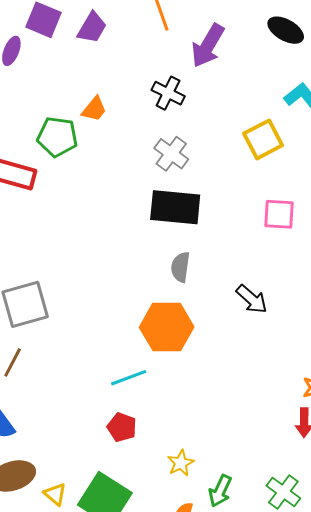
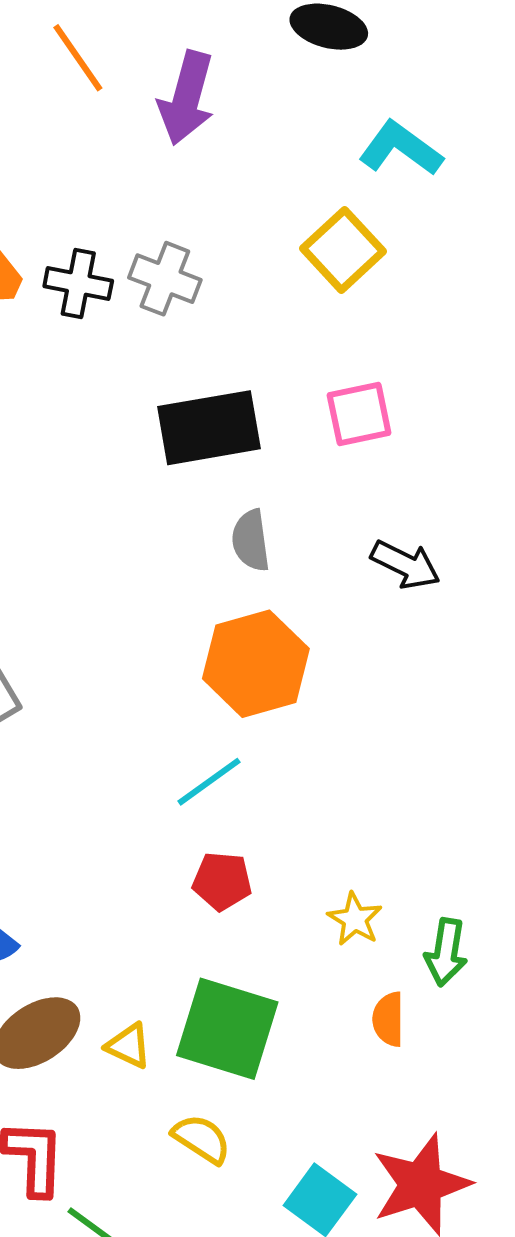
black cross: (168, 93) -> (78, 283), moved
gray cross: (171, 154) -> (165, 279), moved
pink square: (279, 214) -> (359, 414), moved

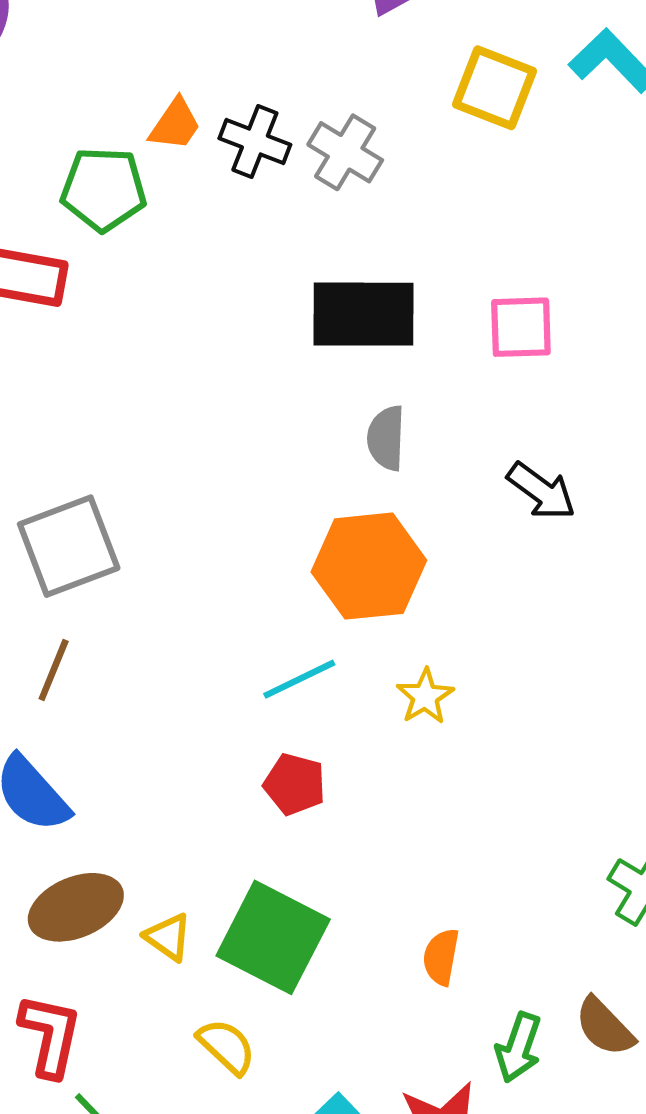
yellow square: (343, 250) -> (494, 88), moved, turned -36
yellow star: (355, 919) -> (425, 696), moved
green arrow: (446, 952) -> (518, 1047), moved

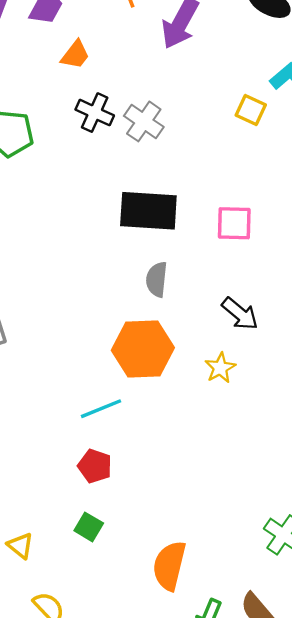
yellow square: (494, 88) -> (251, 110), moved, size x0.7
orange trapezoid: (175, 124) -> (75, 55), moved
yellow star: (425, 696) -> (220, 368), moved
green square: (273, 937) -> (89, 527), moved, size x0.5
orange semicircle: (441, 957) -> (169, 566), size x1.6

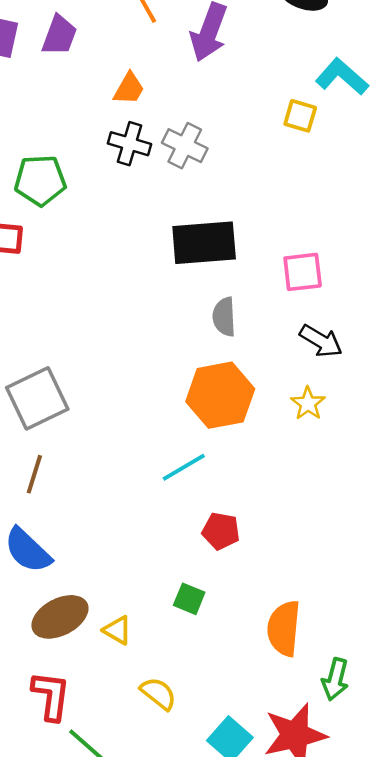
orange trapezoid: (75, 55) -> (129, 89), moved
pink square: (234, 223) -> (303, 272), moved
red pentagon: (95, 466) -> (221, 531), moved

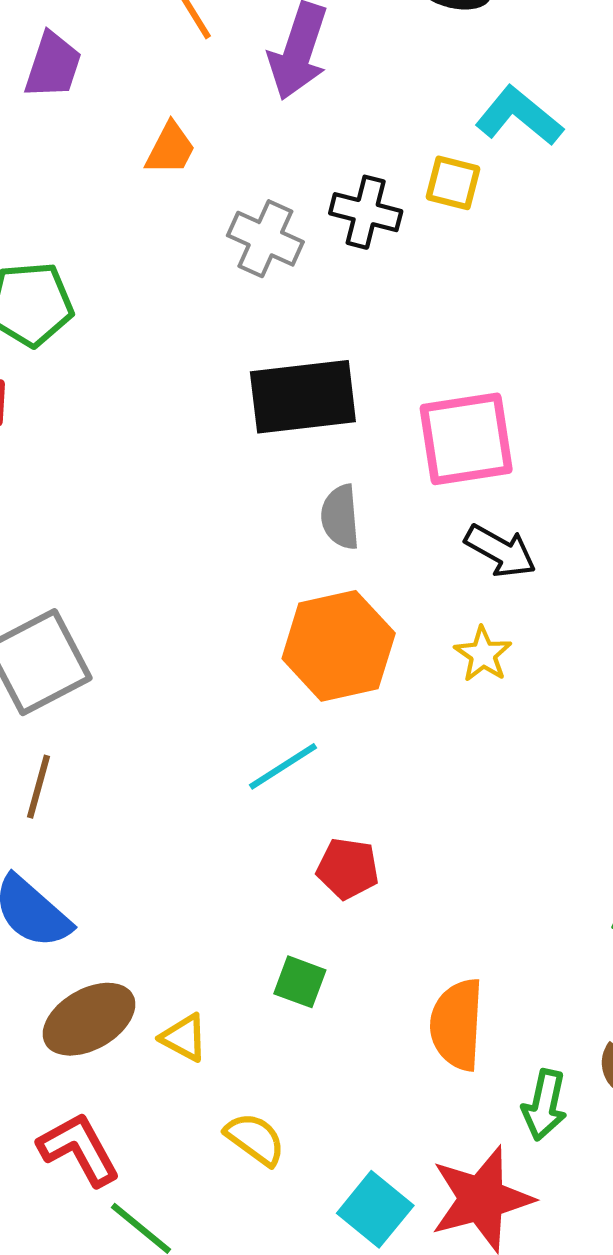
black cross: (130, 144) -> (366, 212), moved
pink square: (303, 272) -> (466, 439), size x1.4
red L-shape: (51, 696) -> (79, 1149), turned -34

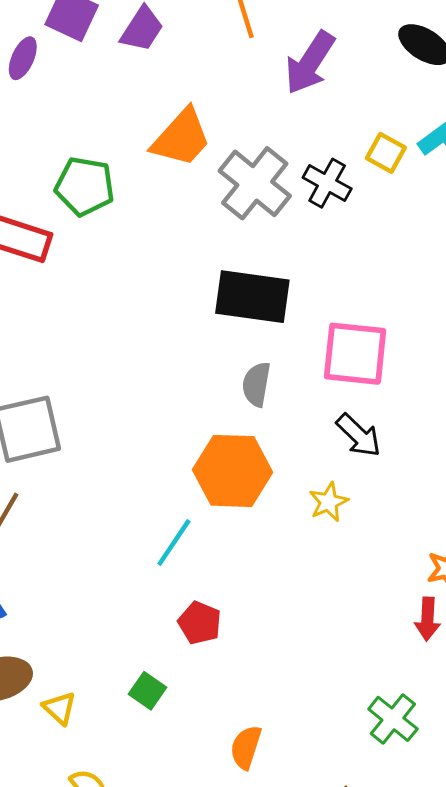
orange trapezoid: (170, 149) -> (181, 138), moved, size x1.6
yellow square: (453, 183) -> (386, 153), moved
gray cross: (265, 239) -> (255, 183), size x1.4
cyan line: (283, 766) -> (174, 542), turned -38
orange semicircle: (457, 1025) -> (246, 747), size x0.7

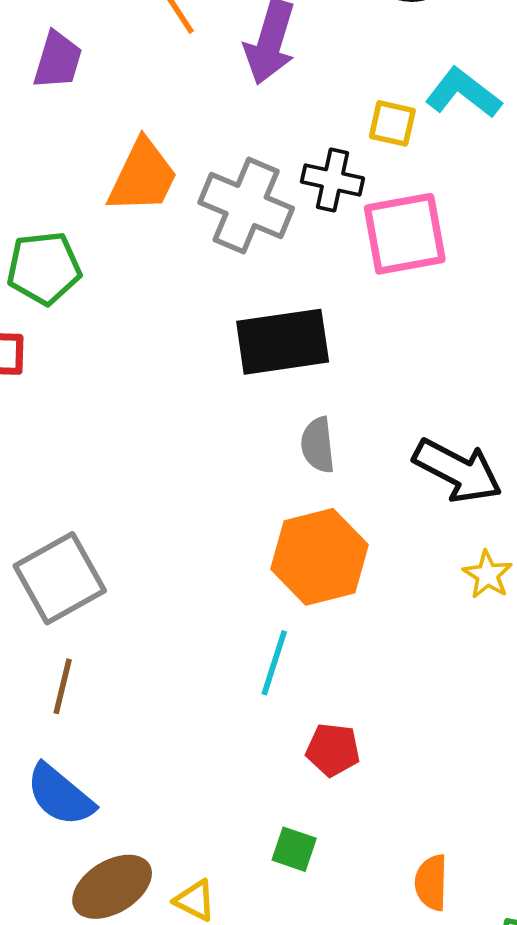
pink square: (355, 354) -> (405, 234), moved
black arrow: (358, 435) -> (458, 471), size x1.4
yellow star: (329, 502) -> (487, 575), moved

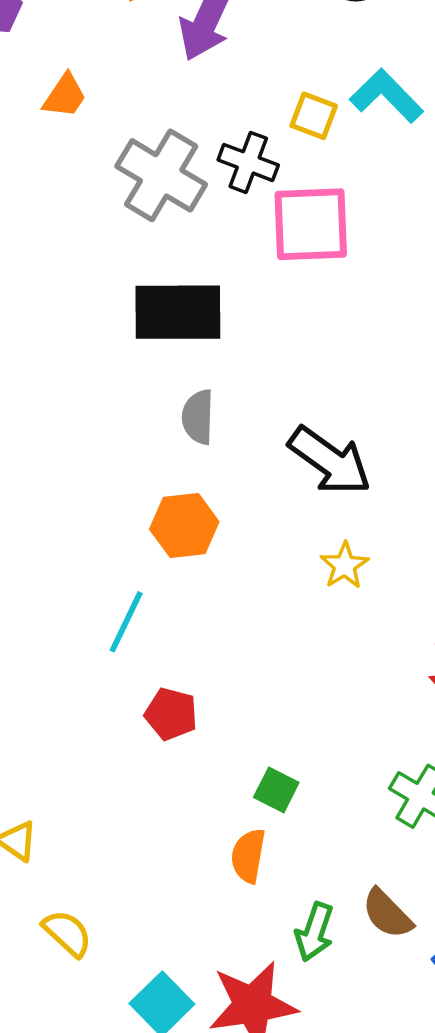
orange trapezoid: (143, 176) -> (65, 96), moved, size x0.6
orange hexagon: (319, 557) -> (184, 525), size x0.7
green square: (294, 849) -> (276, 790), moved

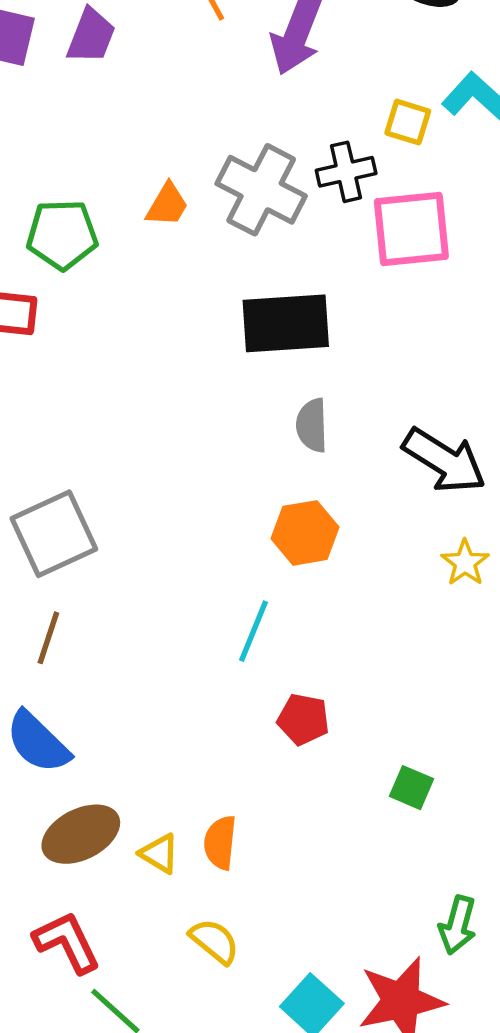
orange trapezoid: (65, 96) -> (167, 205), moved
black cross: (248, 162) -> (346, 172), turned -30
orange semicircle: (248, 856) -> (220, 842), moved

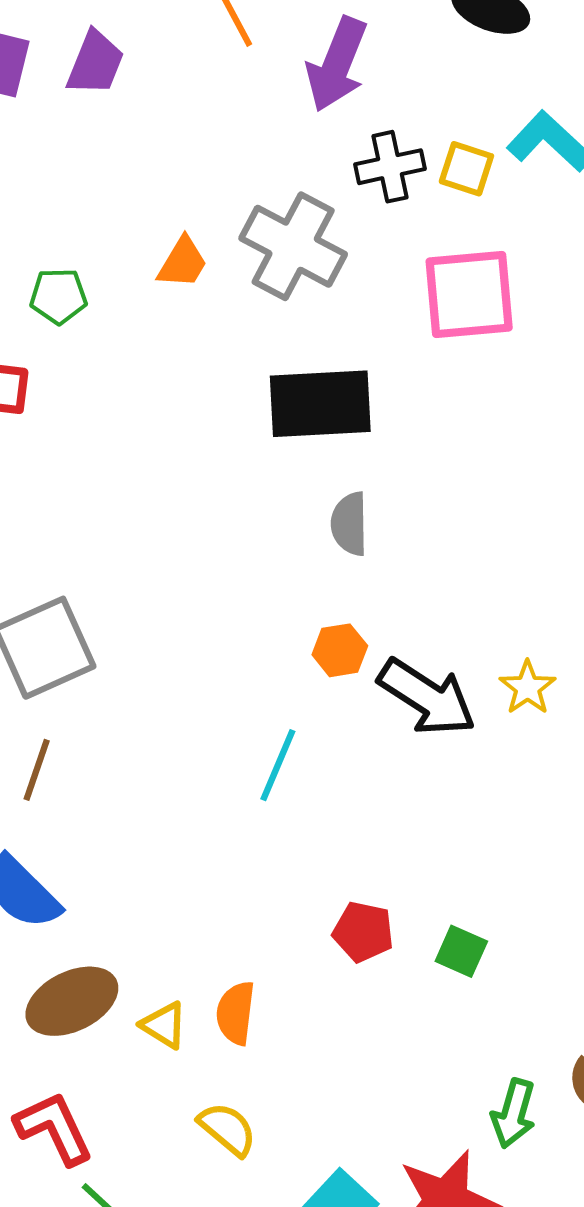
black cross: (346, 172) -> (390, 167), moved
green pentagon: (62, 235) -> (58, 296), size x0.7
black arrow: (444, 460) -> (427, 697), moved
orange hexagon: (305, 533) -> (340, 650), size x0.7
red pentagon: (303, 719) -> (363, 932), moved

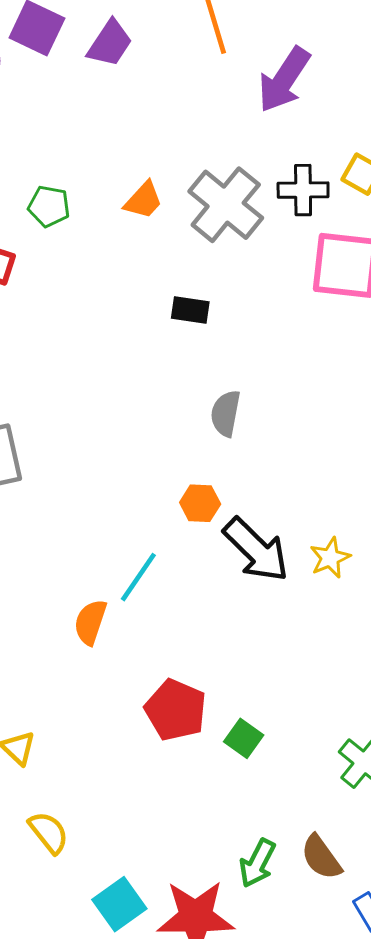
black cross: (390, 167) -> (303, 190), moved
black rectangle: (320, 404) -> (190, 310), moved, size x0.5
red pentagon: (363, 932) -> (176, 710), size x1.4
orange semicircle: (236, 1013) -> (90, 622), moved

